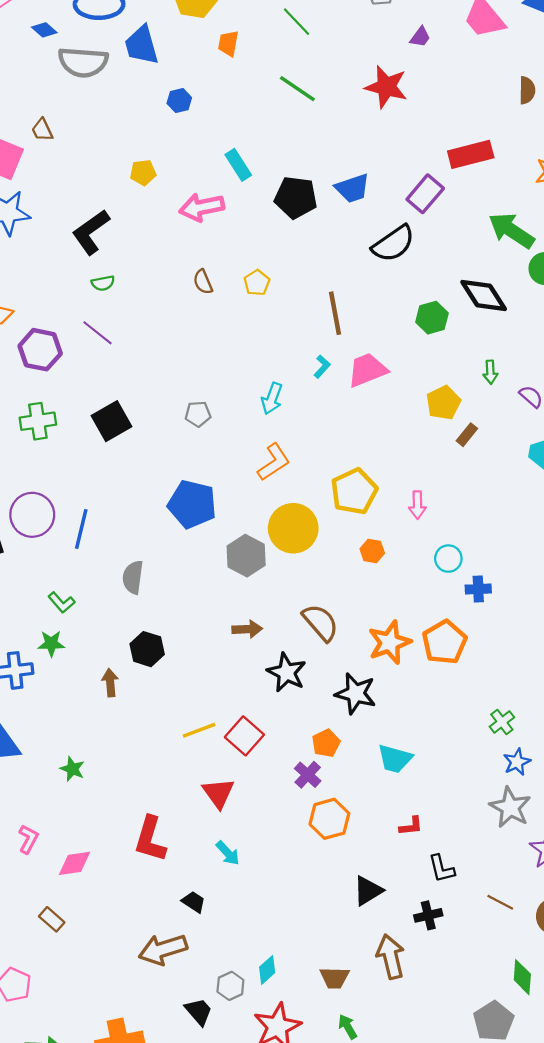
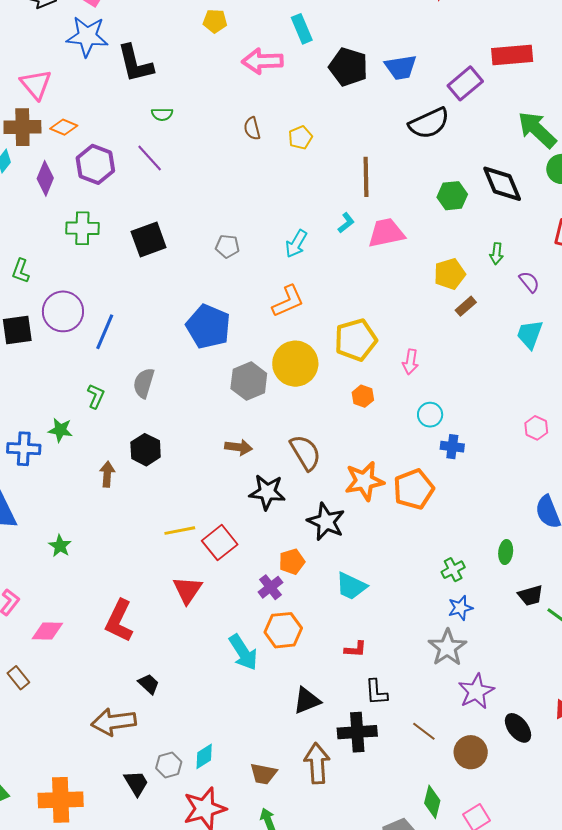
black L-shape: (91, 232) -> (135, 63), moved, turned -78
green L-shape: (61, 602) -> (96, 396), moved, turned -125
black star: (287, 672) -> (267, 492), turned -30
cyan arrow: (228, 853) -> (243, 652), moved, size x1.5
black cross: (428, 915) -> (357, 732), size x1.5

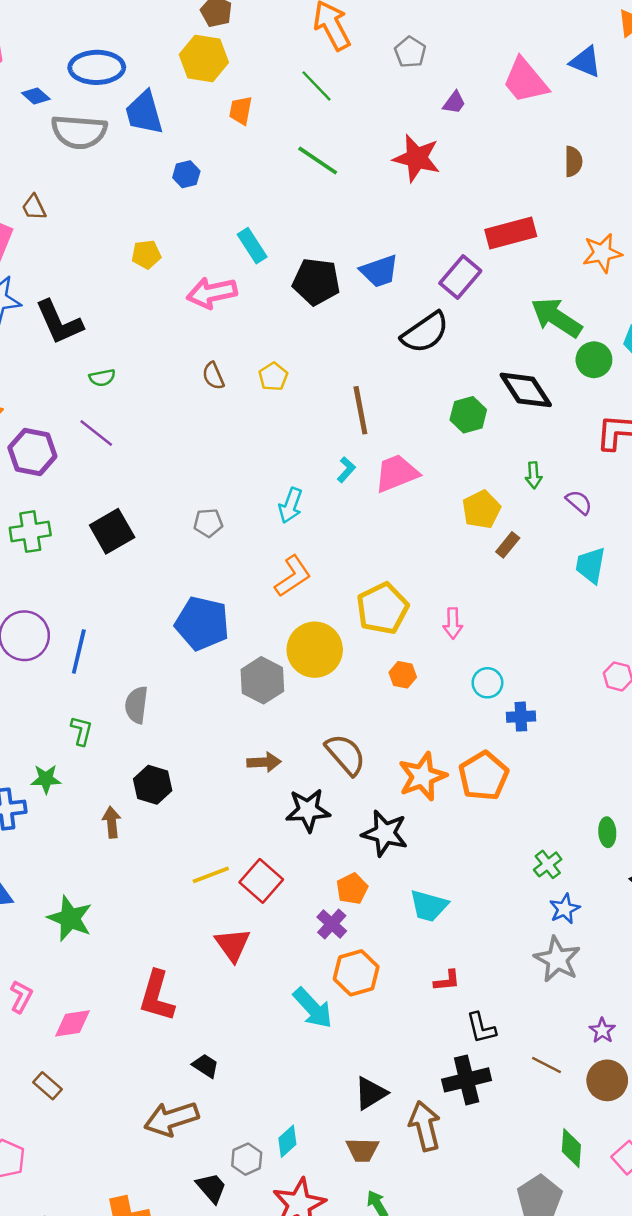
green star: (60, 546) -> (70, 918), size x1.6
purple star: (476, 691) -> (602, 1031), moved, size x0.6
black triangle: (307, 701) -> (371, 1093), moved

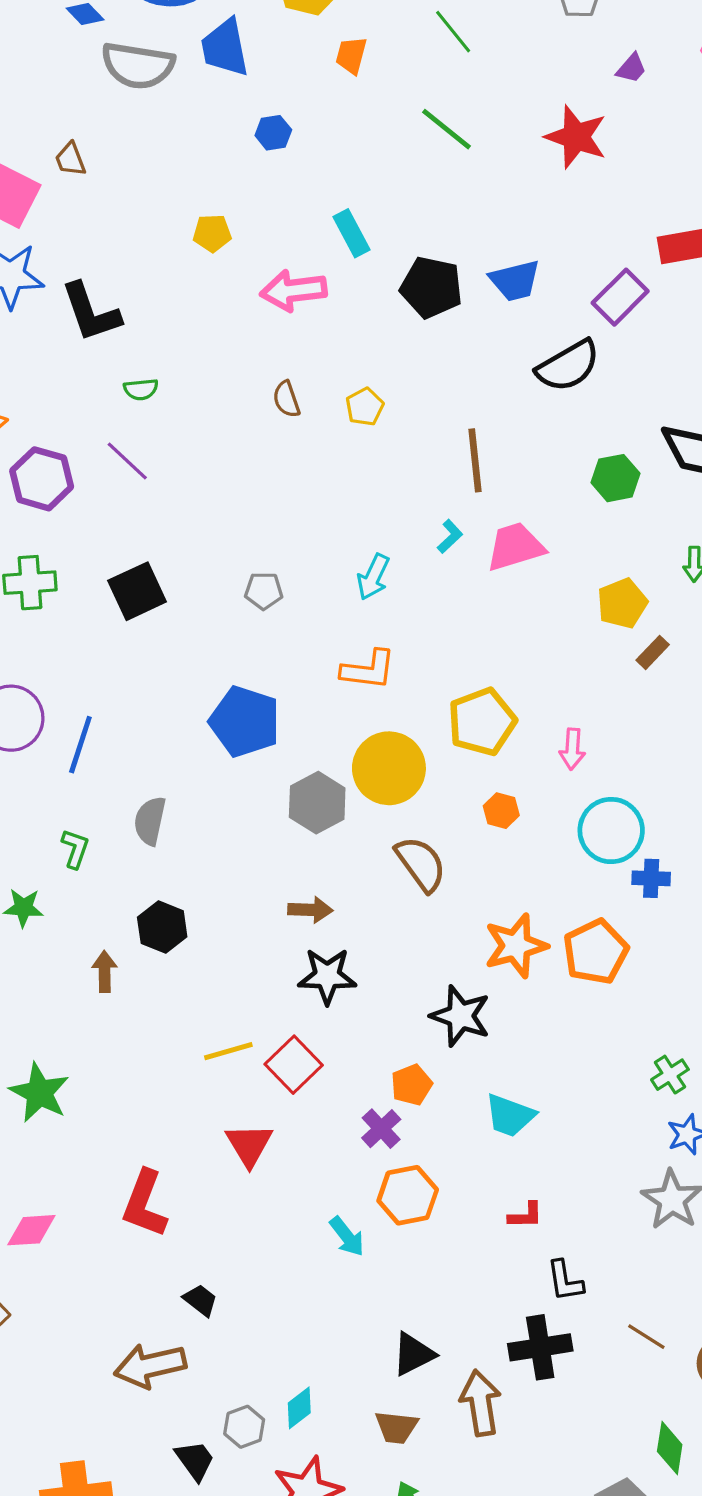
orange L-shape: (293, 576) -> (368, 670), turned 36
cyan circle: (487, 683) -> (611, 831), size x1.6
brown semicircle: (346, 755) -> (421, 864), moved
black star: (308, 810) -> (327, 976), moved
cyan arrow: (313, 1008) -> (347, 1236), size x0.7

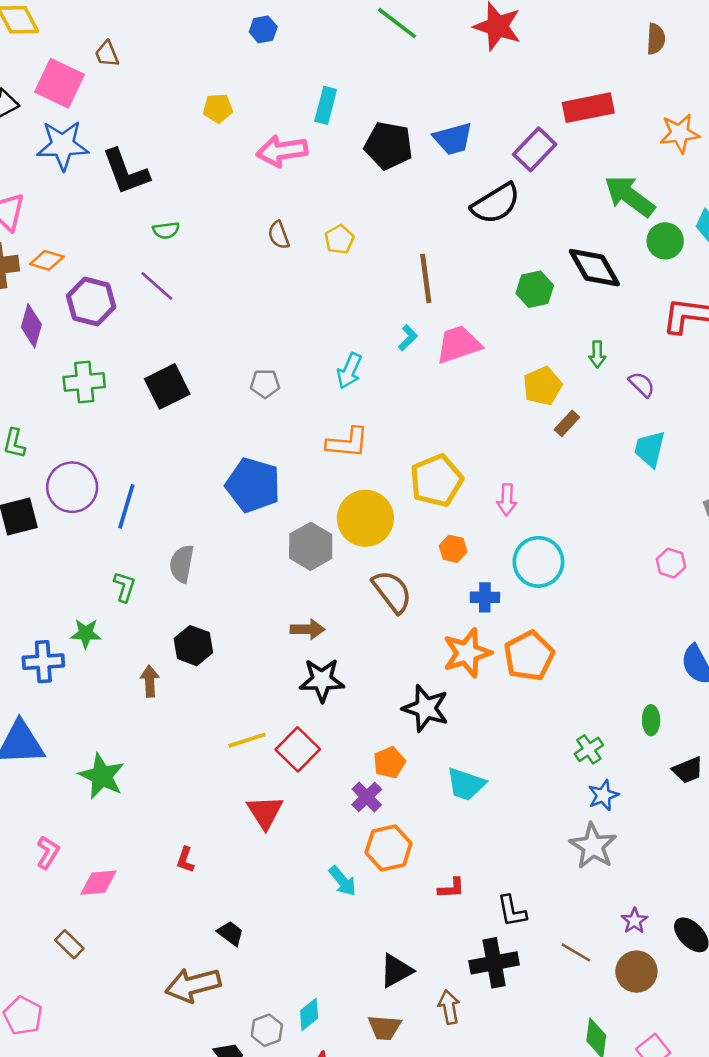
cyan rectangle: (352, 233) -> (326, 105), turned 44
blue cross: (651, 878) -> (485, 597), moved
red L-shape: (145, 1204) -> (185, 860), size x0.5
red L-shape: (526, 1215) -> (451, 888), moved
brown arrow: (481, 1403) -> (449, 1007), size x0.7

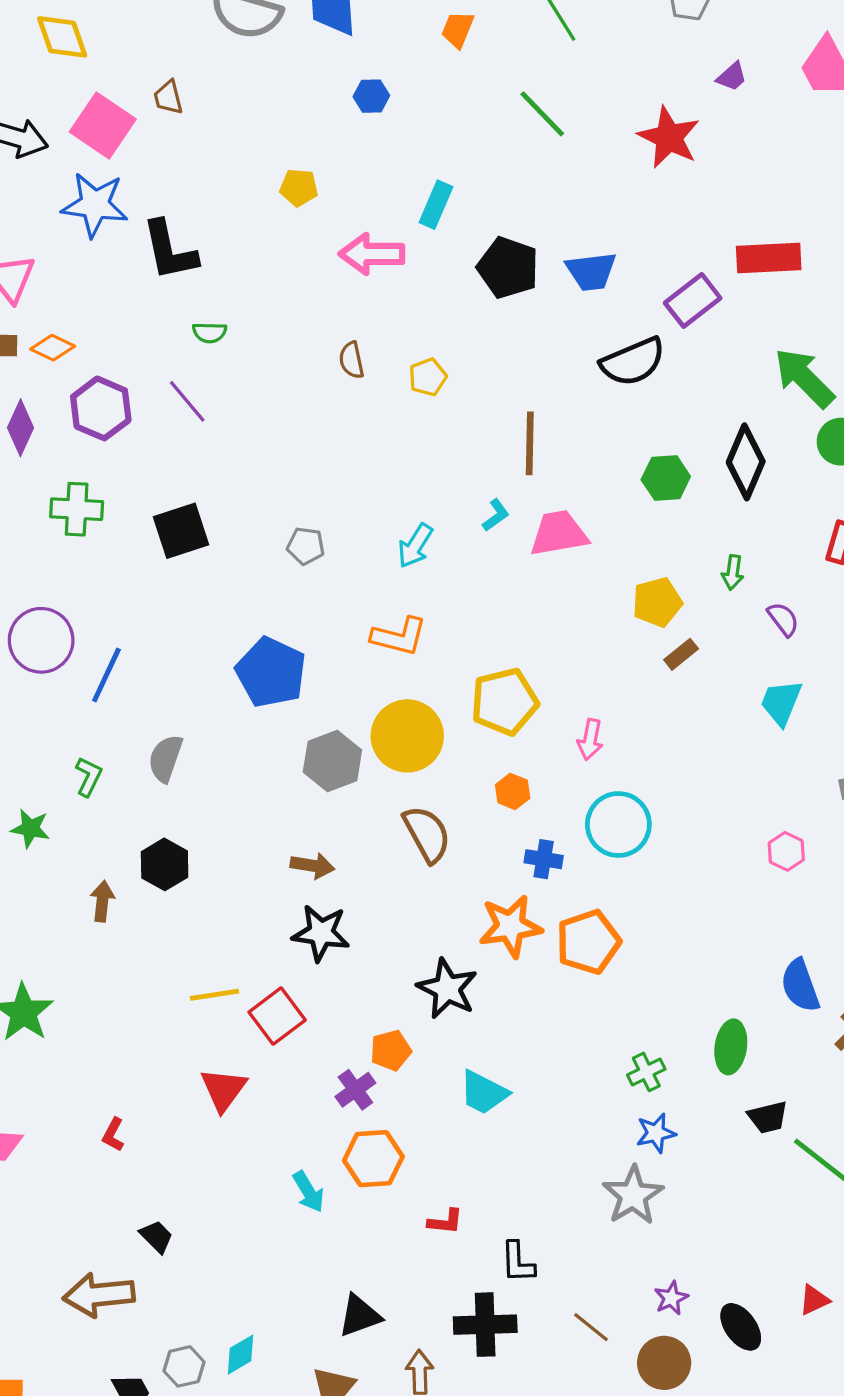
black diamond: (594, 268) -> (746, 462), turned 44
green ellipse: (651, 720) -> (731, 1047), size x1.4

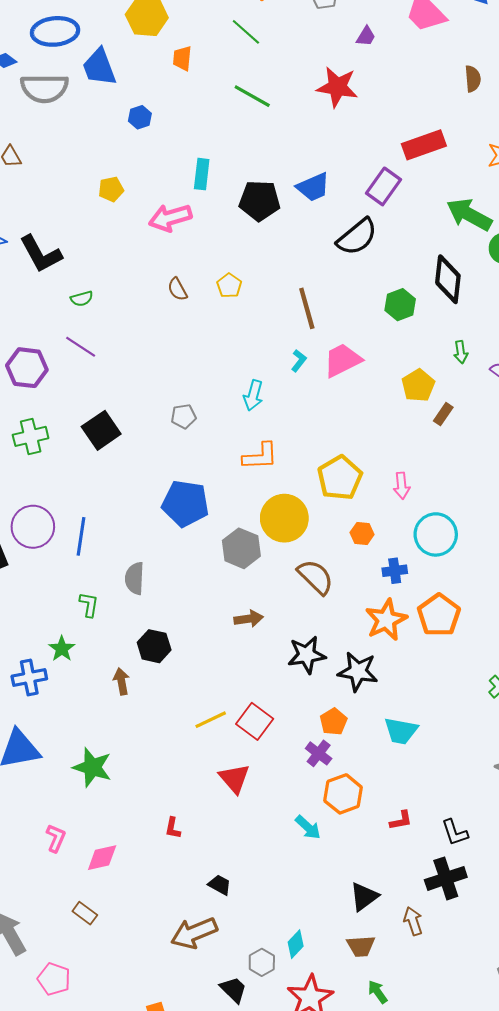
green star: (30, 828) -> (62, 649), turned -30
black star: (321, 933) -> (307, 655), moved

